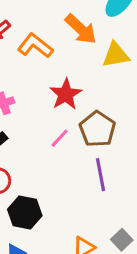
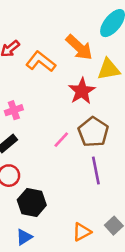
red star: (66, 94) -> (82, 91), moved

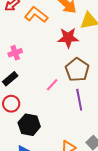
red star: (82, 91) -> (68, 38), turned 30
pink line: (61, 140) -> (52, 85), moved

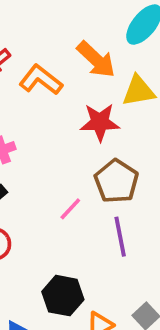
black hexagon: (29, 125) -> (63, 296), moved

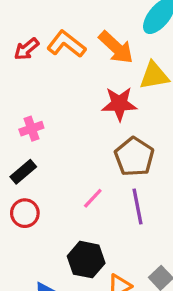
orange L-shape: (41, 80) -> (66, 44), moved
pink line: (70, 209) -> (93, 198), moved

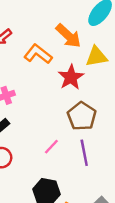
orange L-shape: (66, 44) -> (38, 54), moved
red star: (119, 104) -> (71, 77), turned -30

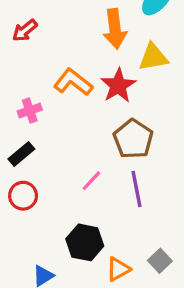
orange arrow: (68, 36) -> (115, 29), turned 40
orange L-shape: (38, 54) -> (73, 82), moved

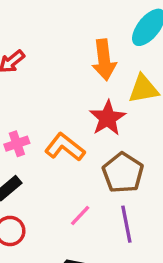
orange L-shape: (73, 82) -> (65, 147), moved

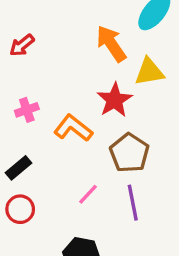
orange arrow: (104, 60) -> (111, 44), turned 153
pink cross: (17, 144) -> (27, 110), moved

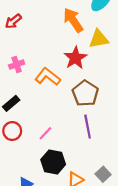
pink line: (88, 194) -> (45, 133), moved

